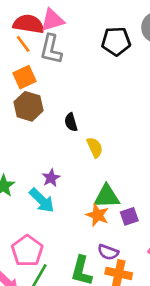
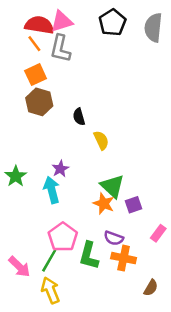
black pentagon: (116, 41) -> (112, 23), moved, turned -30
green triangle: (107, 196) -> (112, 186), turned 45
cyan arrow: (42, 200) -> (52, 190), turned -150
pink pentagon: (27, 251) -> (63, 237), moved

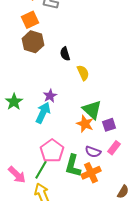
cyan arrow: (52, 190) -> (43, 113), turned 40
pink rectangle: (158, 233) -> (114, 148), moved
orange cross: (124, 258) -> (91, 173), moved, turned -36

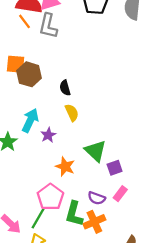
orange square: (30, 20) -> (16, 64), moved, turned 30
yellow semicircle: (83, 73) -> (72, 113), moved
cyan arrow: (43, 113) -> (30, 120), moved
orange star: (85, 124) -> (65, 167), moved

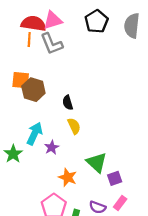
orange line: (25, 21) -> (29, 40), turned 40
gray L-shape: (48, 26) -> (52, 44), turned -35

